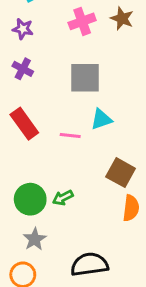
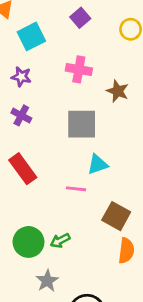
brown star: (122, 18) -> (118, 91), moved
pink cross: (82, 21) -> (79, 69), turned 30
pink line: (70, 136) -> (76, 189), moved
gray star: (35, 239) -> (47, 281), moved

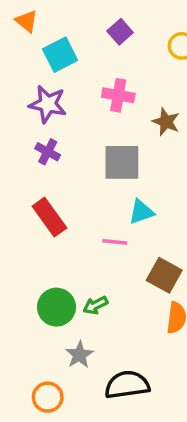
purple star: (21, 77) -> (48, 104), size x1.5

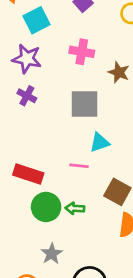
red rectangle: (49, 217) -> (28, 174), moved, turned -36
green arrow: (95, 305) -> (75, 208), moved, turned 30
green circle: (56, 307) -> (46, 207), moved

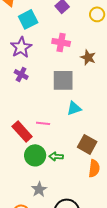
purple star: (27, 59) -> (21, 47), turned 30
pink line: (79, 166) -> (43, 123), moved
red rectangle: (28, 174) -> (22, 131), turned 30

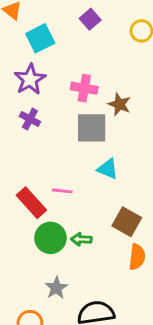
pink cross: (61, 42) -> (84, 88), moved
brown star: (88, 57) -> (119, 104), moved
cyan triangle: (74, 108) -> (108, 169), turned 42

